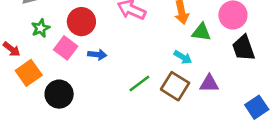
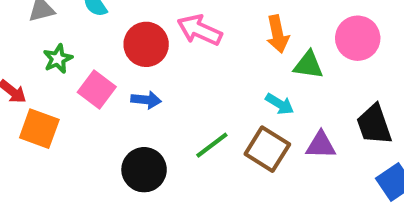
red circle: (81, 22) -> (146, 44), moved
black trapezoid: (244, 48) -> (374, 124), moved
orange square: (29, 73) -> (39, 129), turned -35
black circle: (59, 94) -> (144, 170), moved

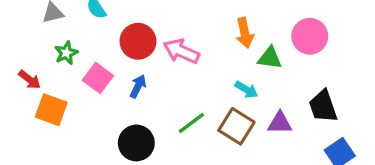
pink arrow: (200, 30) -> (181, 51), moved
blue arrow: (146, 100) -> (138, 86), turned -70

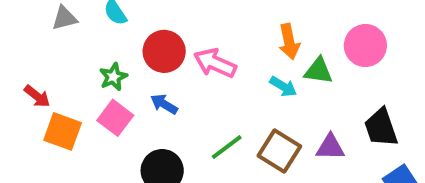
green star: (66, 53) -> (113, 77), moved
pink square: (98, 78) -> (115, 118), moved
blue arrow: (138, 86) -> (164, 104), turned -85
cyan arrow: (246, 90) -> (283, 87), moved

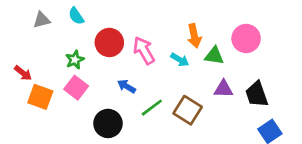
pink arrow: (215, 63) -> (144, 50), turned 36
cyan arrow: (283, 87) -> (180, 60), moved
blue arrow: (164, 104) -> (127, 86), moved
purple triangle: (330, 147) -> (223, 89), moved

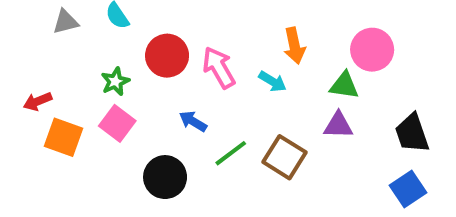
green triangle: (214, 56) -> (344, 85), moved
red arrow: (23, 73) -> (38, 101), turned 120
black trapezoid: (257, 94) -> (412, 133), moved

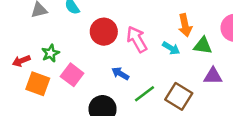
green star: (115, 82) -> (50, 53), moved
green triangle: (344, 85) -> (203, 46), moved

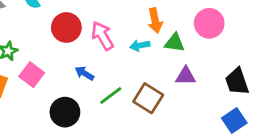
cyan arrow: (171, 48) -> (140, 46), turned 138

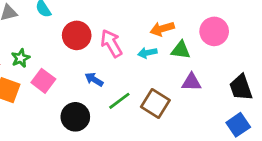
orange arrow: (155, 21) -> (162, 29), turned 85

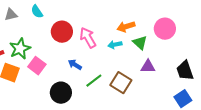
green triangle: (181, 50) -> (140, 43), turned 35
green star: (21, 58) -> (20, 49), size x1.5

